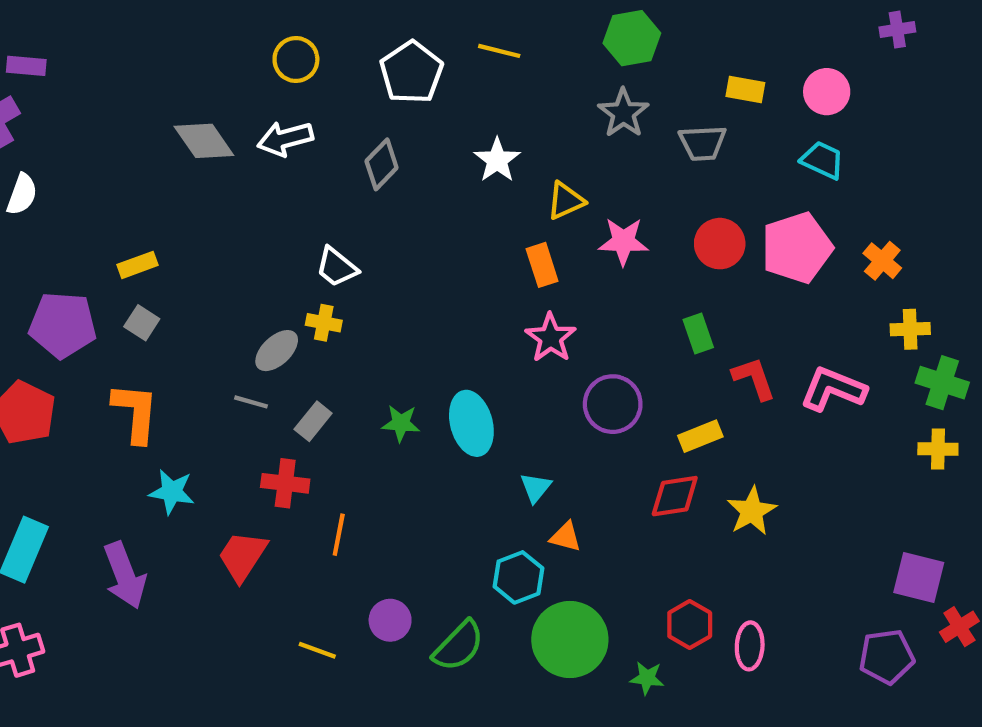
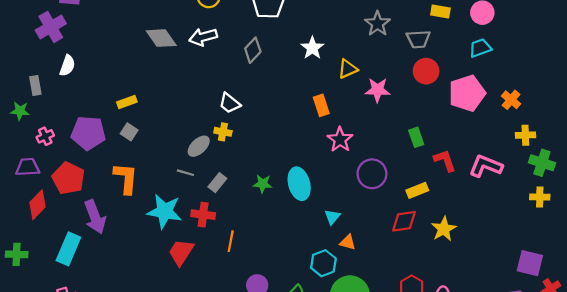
cyan trapezoid: (822, 160) -> (480, 48), turned -45
red circle: (720, 244) -> (426, 71), moved
orange rectangle: (542, 265) -> (321, 105), moved
cyan star: (172, 492) -> (164, 211), moved, size x1.5
purple arrow: (125, 575) -> (95, 217), moved

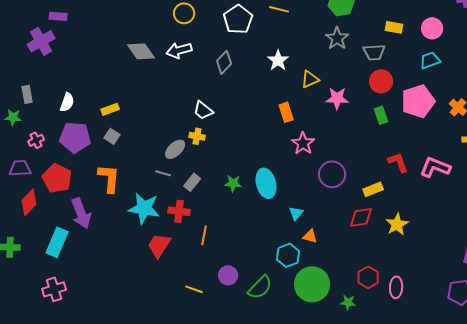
white semicircle: (67, 66) -> (67, 102), moved
green rectangle: (416, 137) -> (381, 115), moved

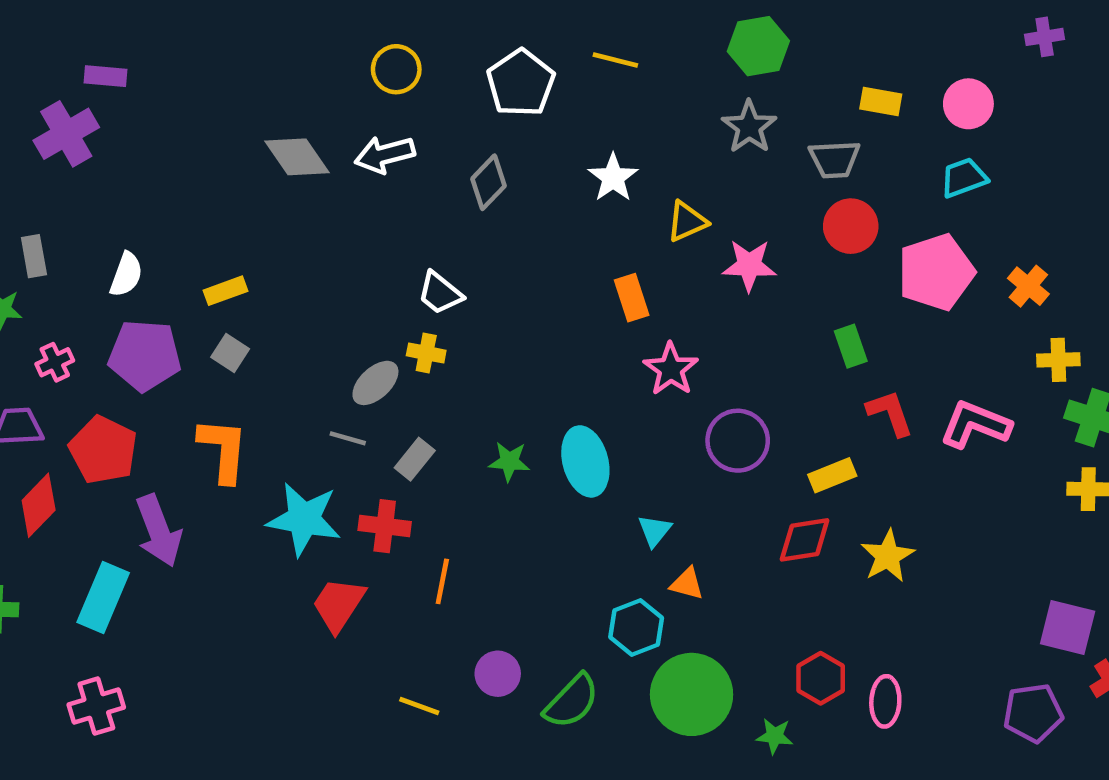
green rectangle: (381, 115) -> (851, 346), moved

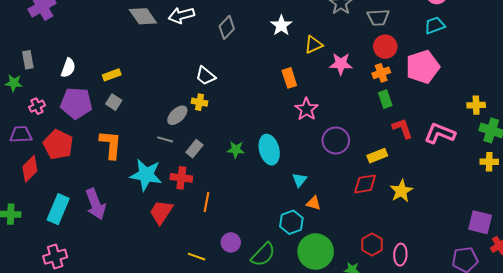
orange cross: (1028, 286) -> (381, 73), moved, turned 30
purple arrow: (159, 531) -> (96, 204), moved

